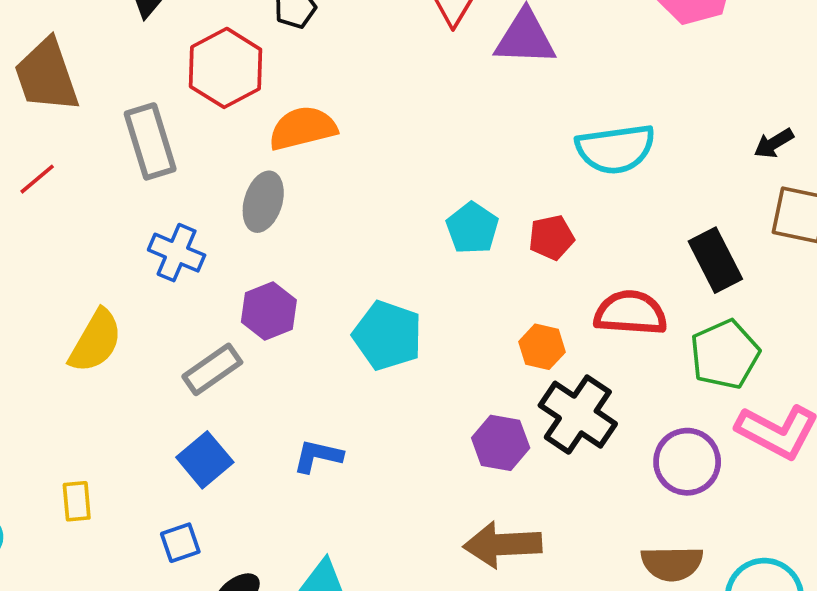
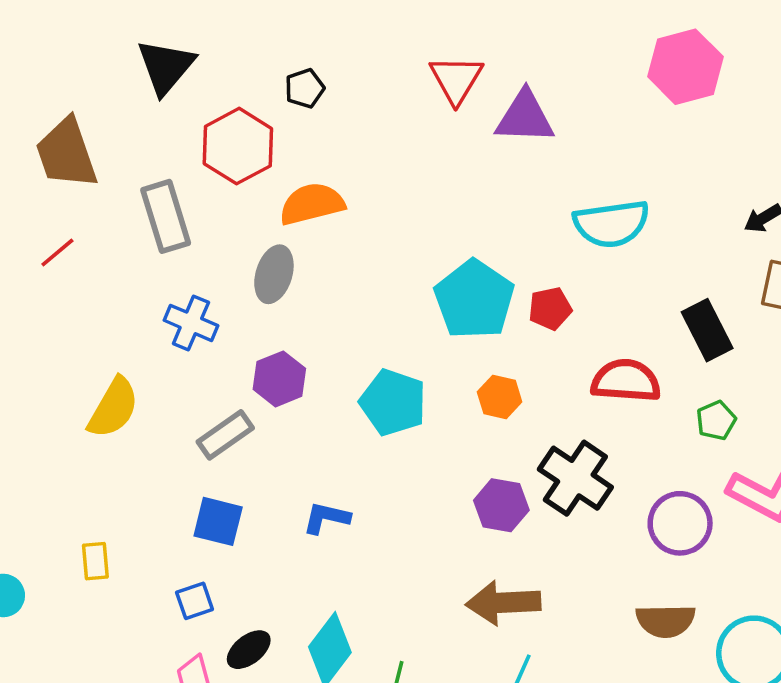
cyan pentagon: (472, 228) -> (474, 300), size x1.6
orange hexagon: (542, 347) -> (500, 397), moved
green pentagon: (725, 354) -> (716, 420), size x0.6
blue square: (205, 460) -> (218, 521), turned -36

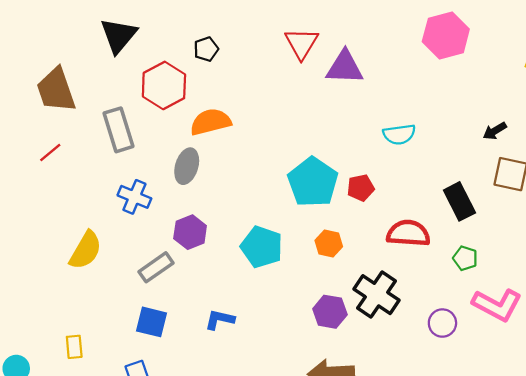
cyan semicircle: (611, 224) -> (399, 134), size x0.7
green pentagon: (716, 420) -> (465, 258), turned -30
purple circle: (680, 523) -> (442, 323), size x0.7

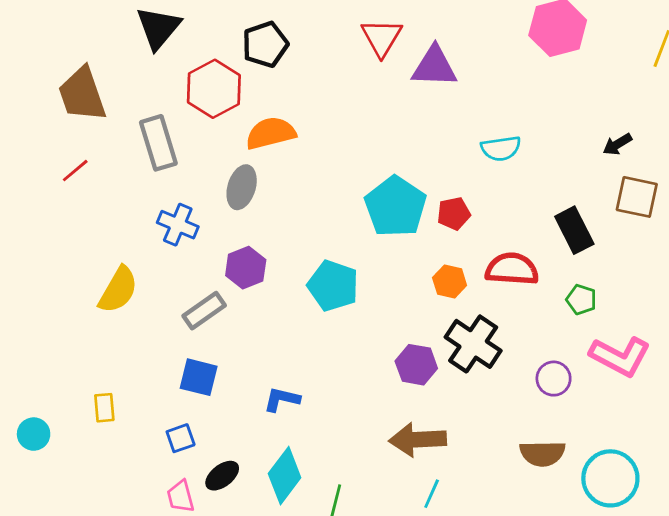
black pentagon: (206, 49) -> (265, 44), size x1.5
orange hexagon: (329, 243) -> (450, 282), moved
blue L-shape: (220, 320) -> (282, 399), moved

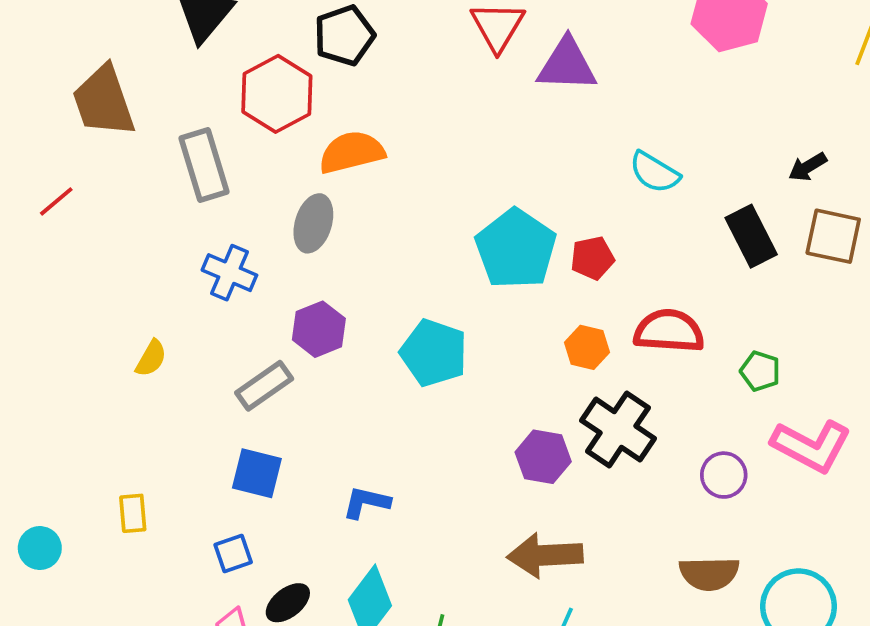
cyan semicircle: (501, 148) -> (654, 172), turned 39
red line: (75, 171) -> (56, 201), moved
black rectangle: (574, 230) -> (751, 236), moved
yellow semicircle: (118, 290) -> (151, 358), size x0.6

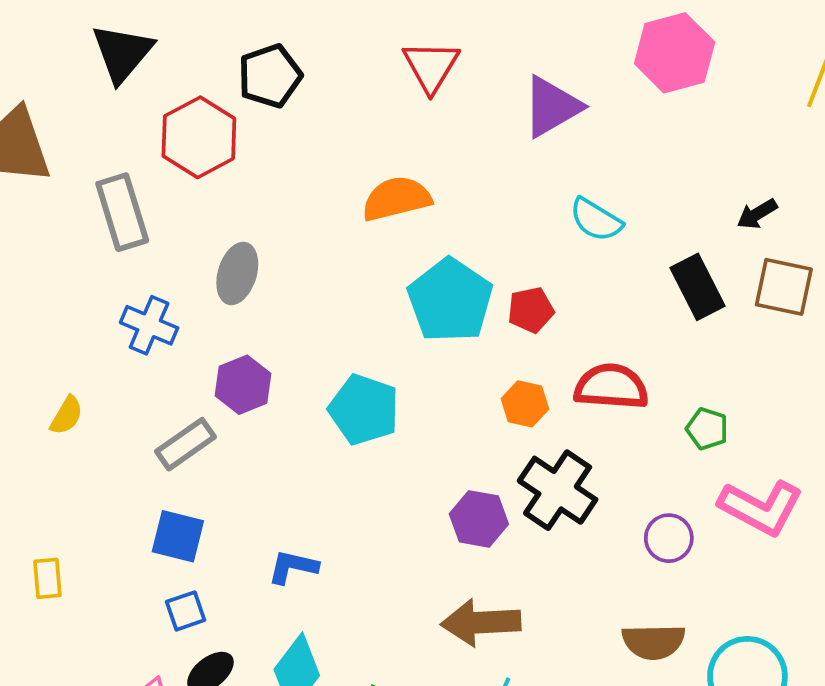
purple triangle: (567, 65) -> (552, 107), moved, turned -32
orange semicircle: (352, 152) -> (396, 199), moved
blue square: (233, 553) -> (186, 611), moved

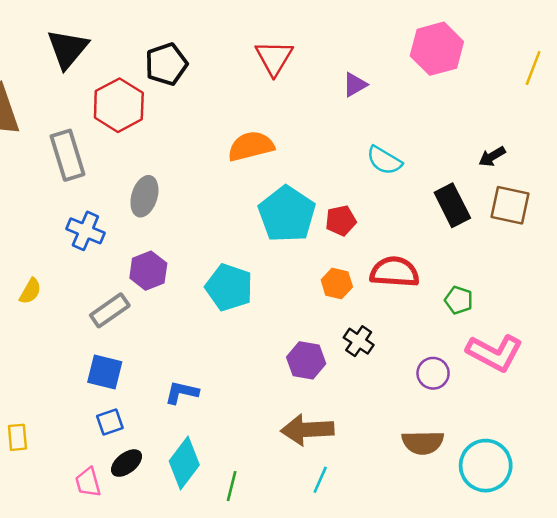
purple triangle: (552, 107) -> (355, 85), size x0.6
black cross: (558, 490) -> (359, 341), size x0.6
yellow rectangle: (47, 578) -> (17, 437), moved

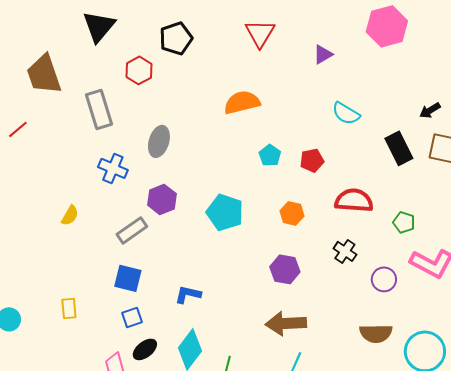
red hexagon: (119, 105) -> (139, 70), size x0.7
cyan pentagon: (287, 214) -> (270, 155), size x0.5
orange hexagon: (337, 283) -> (292, 213), moved
black cross: (359, 341) -> (345, 251), moved
yellow rectangle: (17, 437) -> (69, 308), moved

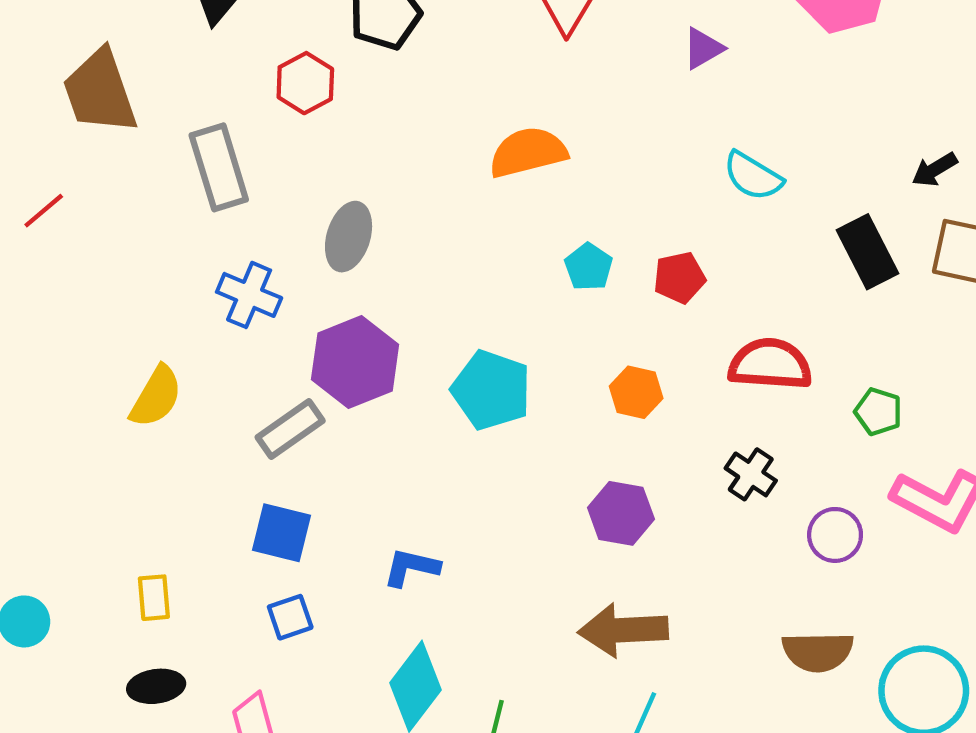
purple hexagon: (162, 199) -> (355, 362), size x1.4
yellow semicircle: (70, 215) -> (156, 397), size x1.4
black ellipse: (145, 349) -> (156, 686), moved, turned 30

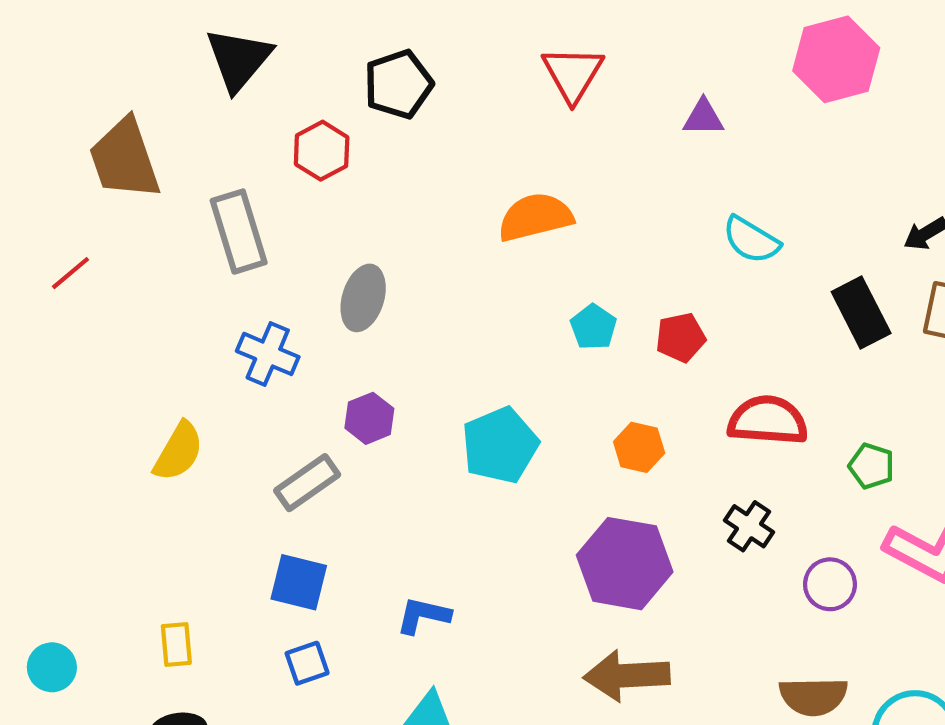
purple triangle: (703, 48) -> (703, 117), turned 30
purple hexagon: (355, 362) -> (369, 418), size x0.6
cyan pentagon: (491, 390) -> (500, 445), turned 30
purple hexagon: (621, 513) -> (625, 564), size x1.5

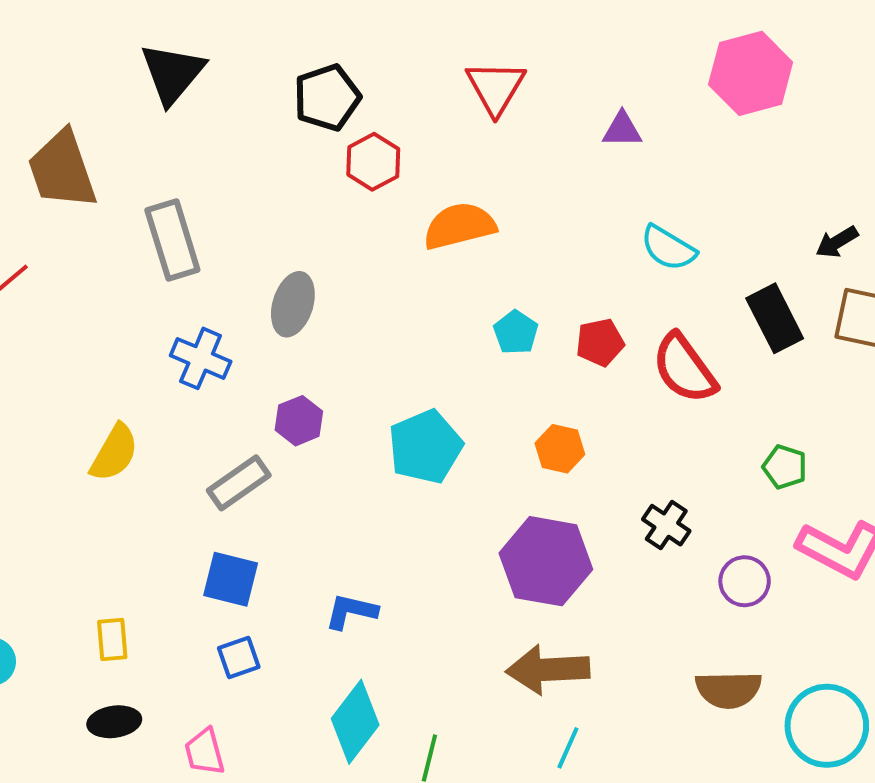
red hexagon: (322, 151) -> (373, 162), moved
red semicircle: (768, 420) -> (684, 368), moved, turned -130

